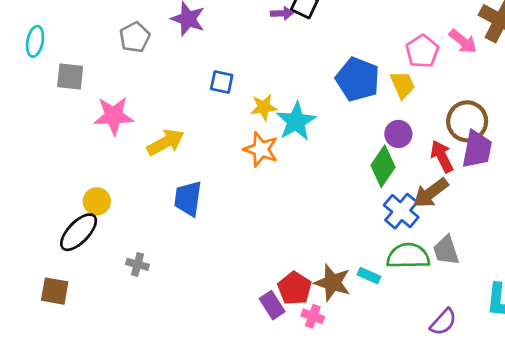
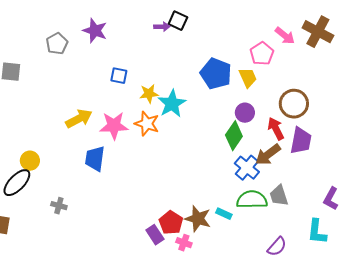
pink arrow: (463, 41) -> (285, 36), moved
pink star: (114, 116) -> (114, 126), moved
purple trapezoid: (477, 149) -> (301, 141), moved

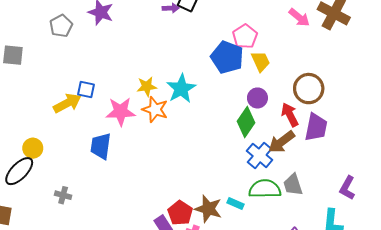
pink pentagon: (262, 54) -> (245, 36), moved
blue square: (119, 76) -> (86, 90), moved
yellow star: (149, 94) -> (147, 86), moved
yellow arrow: (79, 119) -> (67, 103), moved

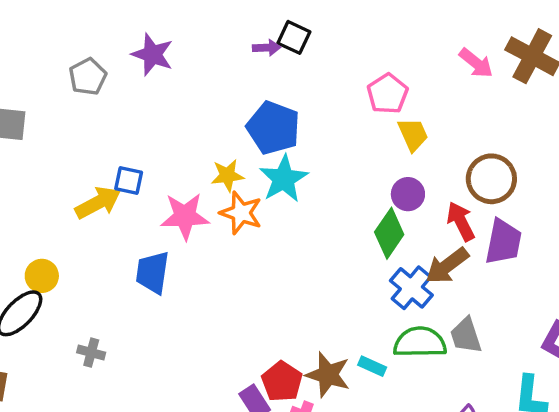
blue pentagon: (227, 57) -> (273, 128), moved

